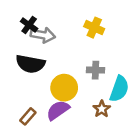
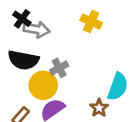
gray cross: (95, 70) -> (59, 68), moved, turned -30
yellow circle: (64, 88) -> (43, 85), moved

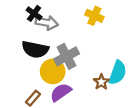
gray cross: (59, 68) -> (67, 56), size x1.5
brown star: (99, 108) -> (101, 82), moved

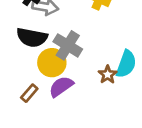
gray cross: (67, 56) -> (68, 45), turned -30

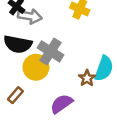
purple semicircle: (61, 87) -> (61, 104), moved

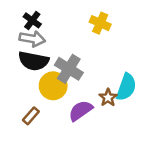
gray arrow: (30, 16) -> (32, 39), moved
purple semicircle: (61, 104) -> (81, 111), moved

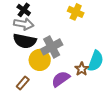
gray cross: (69, 69) -> (52, 47), turned 30

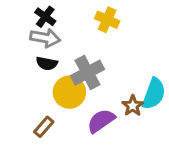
yellow cross: (76, 12) -> (107, 20), moved
black semicircle: (25, 41) -> (47, 63), size x0.6

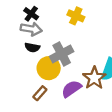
brown star: (133, 106) -> (94, 78), size x1.5
brown rectangle: (44, 127) -> (40, 93), moved

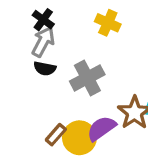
gray arrow: (31, 29) -> (43, 42), turned -72
yellow circle: (49, 68) -> (79, 138), moved

